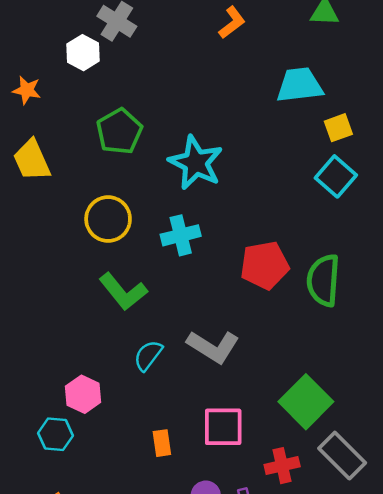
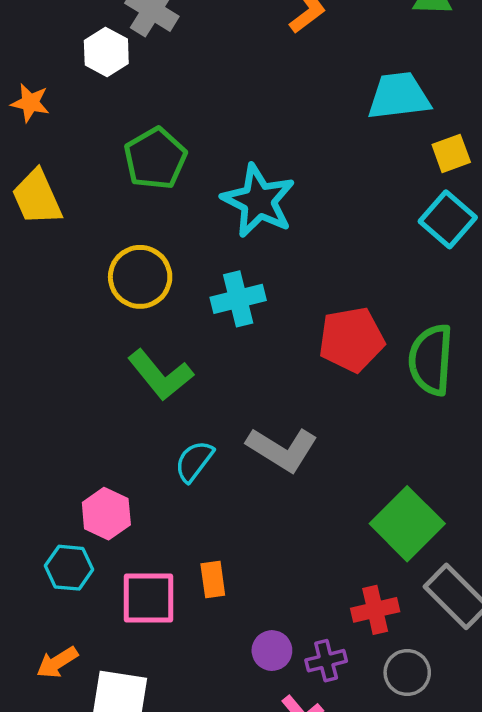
pink square: (223, 427) -> (149, 598), moved

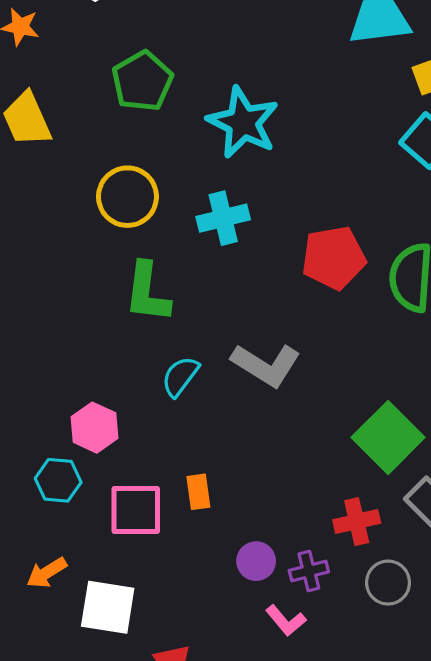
green L-shape: (160, 375) -> (147, 292), turned 46

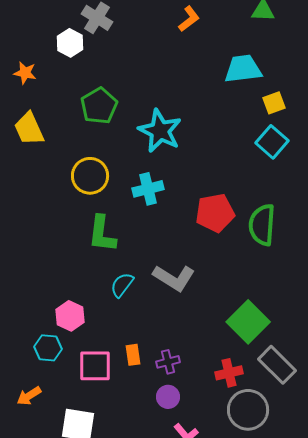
purple cross: (309, 571) -> (168, 362), moved
orange arrow: (47, 573) -> (29, 396), moved
gray circle: (388, 583) -> (248, 410), size x1.5

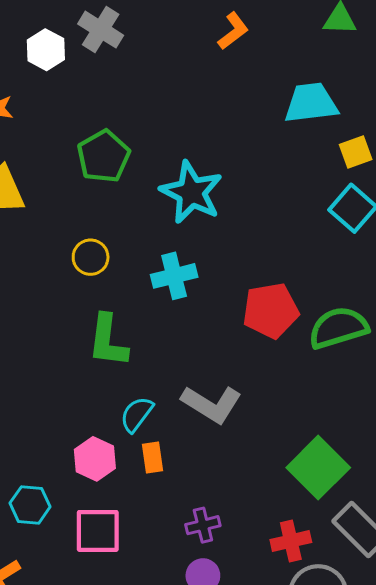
white hexagon: (70, 43) -> (46, 50), moved
yellow circle: (90, 176) -> (91, 257), size x0.7
green semicircle: (262, 225) -> (338, 328), turned 69
pink hexagon: (70, 316) -> (95, 459), moved
orange rectangle: (133, 355) -> (152, 457), moved

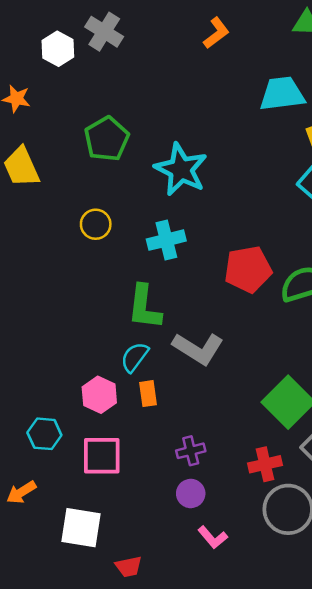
green L-shape: (108, 341) -> (144, 307), moved

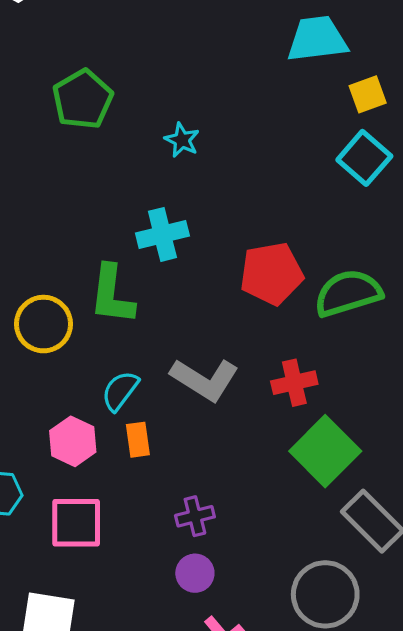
cyan star: (181, 169) -> (182, 140), size x0.5
yellow circle: (96, 224) -> (43, 324), moved, size x1.4
green L-shape: (144, 307) -> (112, 295), moved
red cross: (265, 464) -> (294, 383), moved

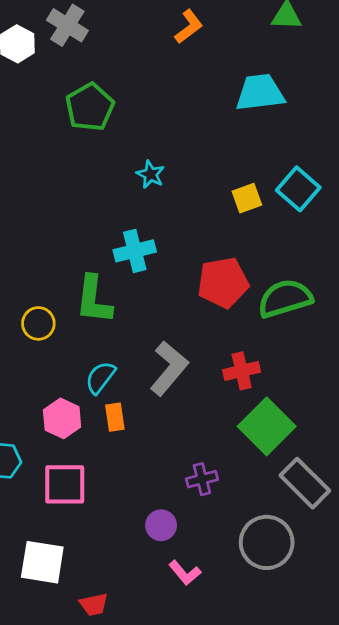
yellow square: (368, 94) -> (247, 198), moved
green pentagon: (83, 99) -> (90, 107), moved
yellow circle: (43, 324) -> (38, 323), size x0.7
gray L-shape: (205, 379) -> (169, 368), turned -82
purple cross: (195, 516) -> (202, 479), moved

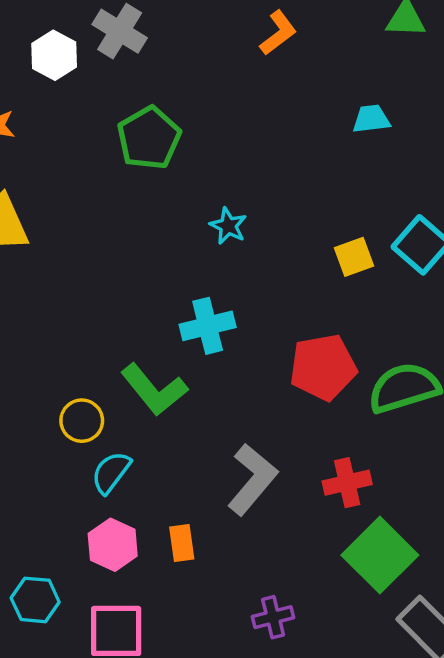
cyan trapezoid: (260, 93) -> (371, 119), size x0.6
green L-shape: (94, 300) -> (154, 390), turned -46
cyan semicircle: (100, 378) -> (111, 472), moved
purple cross: (202, 479) -> (273, 617), moved

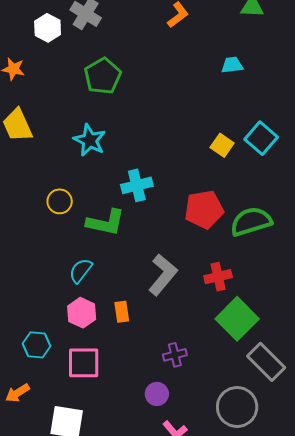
cyan star: (228, 226) -> (90, 140), moved, size x1.5
yellow square: (354, 257) -> (222, 145), turned -35
green L-shape: (154, 390) -> (106, 222), turned -39
yellow circle: (82, 421) -> (60, 201), moved

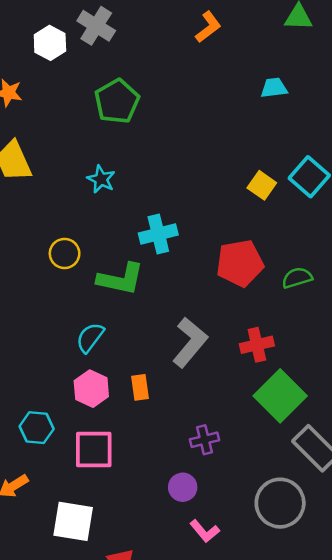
cyan star: (90, 140) -> (101, 179), size x0.7
green semicircle: (251, 221) -> (297, 278), size x0.6

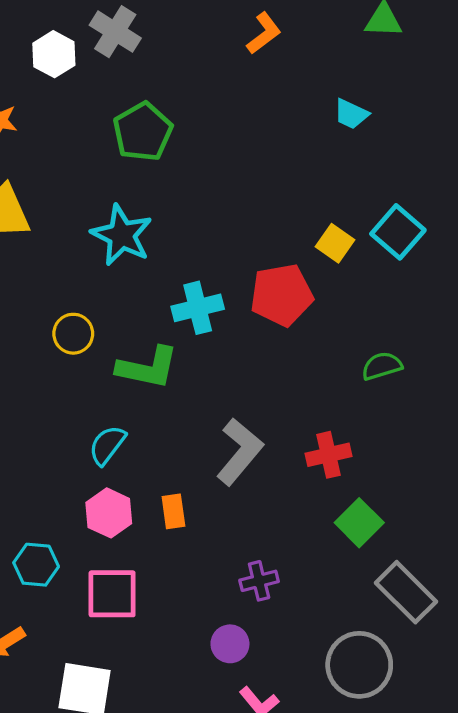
cyan trapezoid: (274, 88) -> (351, 114), turned -148
cyan star: (101, 179) -> (122, 235), size x1.6
red pentagon: (240, 263) -> (282, 295), moved
green square: (280, 396) -> (359, 523), size x0.7

